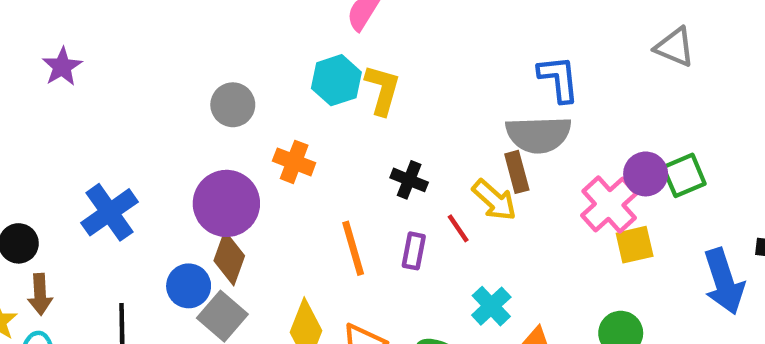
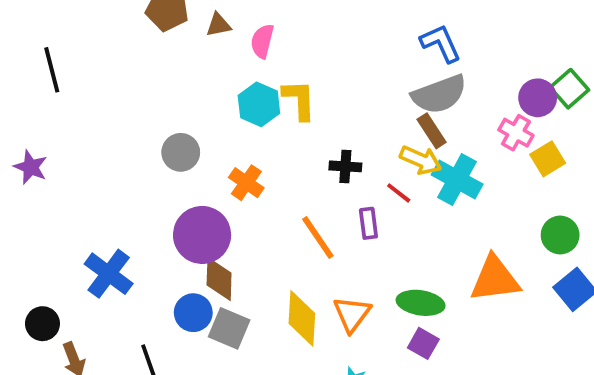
orange cross: (294, 162) -> (246, 183), turned 32
pink cross: (609, 204) -> (516, 133), size x0.7
cyan cross: (491, 306) -> (457, 179), moved, size x1.4

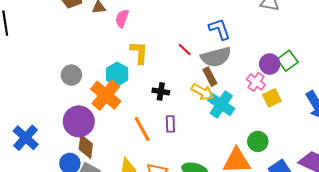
cyan hexagon: (259, 104) -> (117, 74), moved
orange cross: (246, 183) -> (106, 95), size x1.6
red line: (399, 193) -> (185, 49), moved
green circle: (560, 235) -> (258, 141), moved

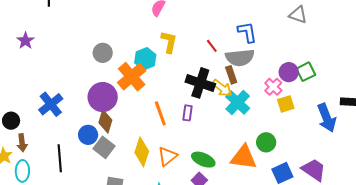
black cross: (161, 91) -> (200, 83), moved, size x1.8

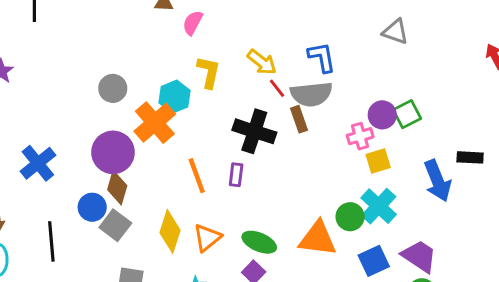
red line: (212, 46) -> (277, 88), moved
pink cross: (273, 87) -> (360, 136), turned 30
yellow arrow: (222, 88) -> (262, 62), moved
cyan cross: (238, 103) -> (379, 206), moved

